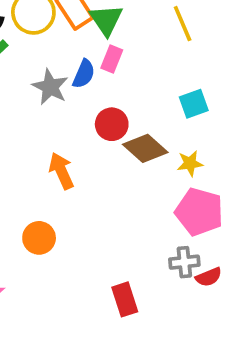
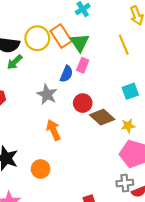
gray star: (50, 87) -> (47, 94), moved

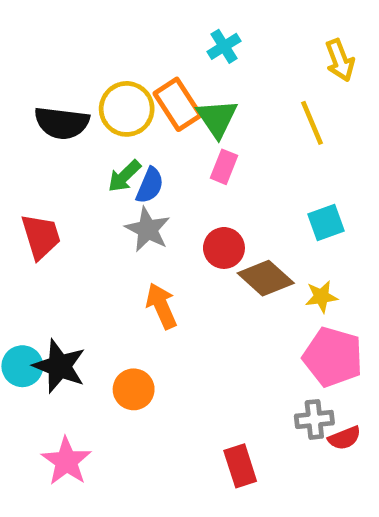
green arrow: (15, 62) -> (124, 176), moved
blue semicircle: (66, 74) -> (150, 185), moved

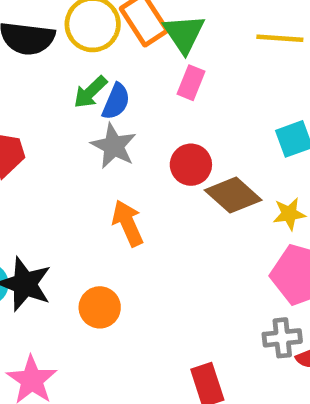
yellow line: (312, 123) -> (280, 38), turned -63

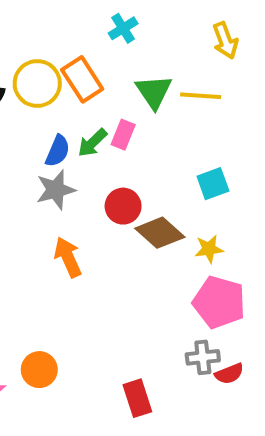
green triangle: (184, 34) -> (154, 92), moved
green arrow: (90, 92) -> (92, 143), moved
gray star: (114, 146) -> (56, 190), turned 30
orange circle: (100, 307) -> (39, 370), moved

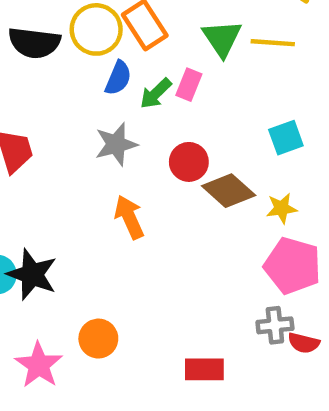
blue semicircle: (58, 151) -> (118, 78), moved
red semicircle: (229, 374) -> (304, 343), turned 36
red rectangle: (137, 398) -> (204, 369), turned -72

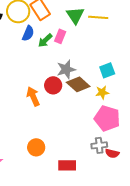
cyan square: (286, 138) -> (107, 70), moved
gray star: (116, 144) -> (66, 69), moved
red circle: (189, 162) -> (53, 85), moved
orange circle: (98, 339) -> (36, 147), moved

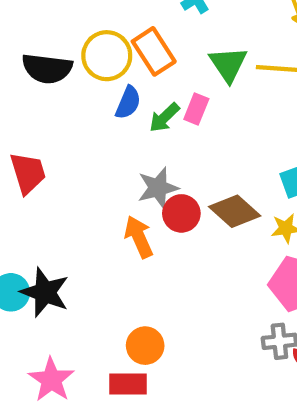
gray star: (66, 69) -> (158, 188), moved
red rectangle: (67, 165) -> (128, 384), moved

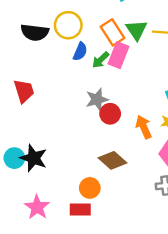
orange rectangle: (154, 51) -> (113, 32), moved
pink rectangle: (196, 109) -> (118, 55), size x1.5
brown diamond: (235, 211) -> (113, 160), moved
orange arrow: (139, 237) -> (144, 127), moved

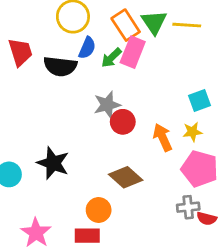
black semicircle: (35, 32) -> (60, 66), moved
red trapezoid: (24, 91) -> (20, 52), moved
black star: (34, 158) -> (53, 163), moved

